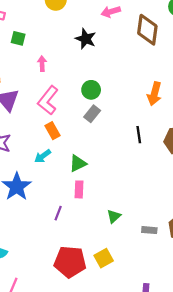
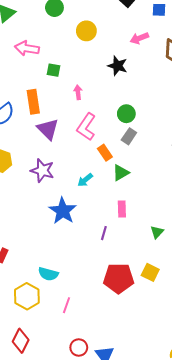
orange rectangle: (52, 131) -> (105, 153), moved
green triangle: (78, 163) -> (121, 173), moved
yellow square: (104, 258) -> (150, 272), turned -30

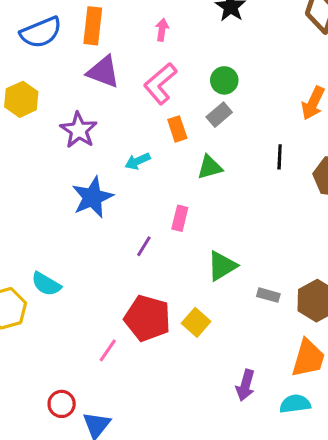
purple triangle: (48, 129) -> (103, 72), turned -40
green triangle: (121, 173) -> (210, 167), moved
green triangle: (157, 232) -> (222, 266), size x1.5
pink line: (67, 305) -> (108, 350), moved

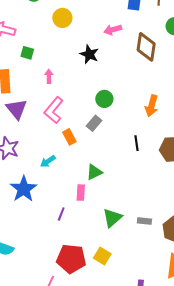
purple triangle: (103, 72) -> (17, 109), turned 40
green circle: (224, 80) -> (104, 99), moved
green triangle: (210, 167) -> (94, 172), moved
gray rectangle: (268, 295) -> (144, 221), moved

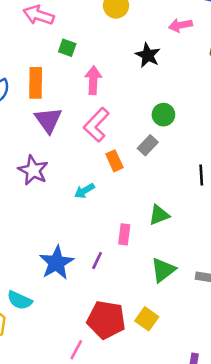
pink arrow: (49, 76) -> (93, 80), size x1.5
green triangle: (94, 172) -> (159, 215), moved
blue star: (24, 189) -> (56, 263), moved

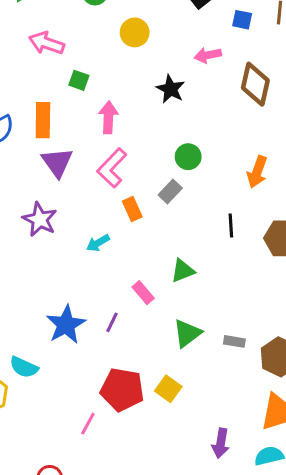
pink rectangle: (124, 234) -> (143, 293), turned -48

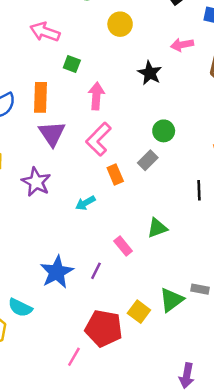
green triangle: (187, 333) -> (171, 300), moved
yellow square: (168, 389) -> (139, 312), moved

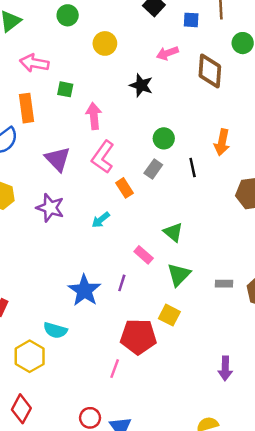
orange rectangle: (40, 97) -> (27, 108), moved
black line: (199, 190) -> (193, 167), moved
green triangle: (157, 228) -> (173, 232), turned -50
green triangle: (171, 300) -> (179, 275), moved

